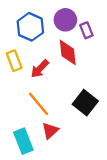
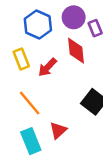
orange line: (39, 104) -> (30, 103), moved

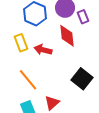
red arrow: (47, 67) -> (43, 50), turned 60

